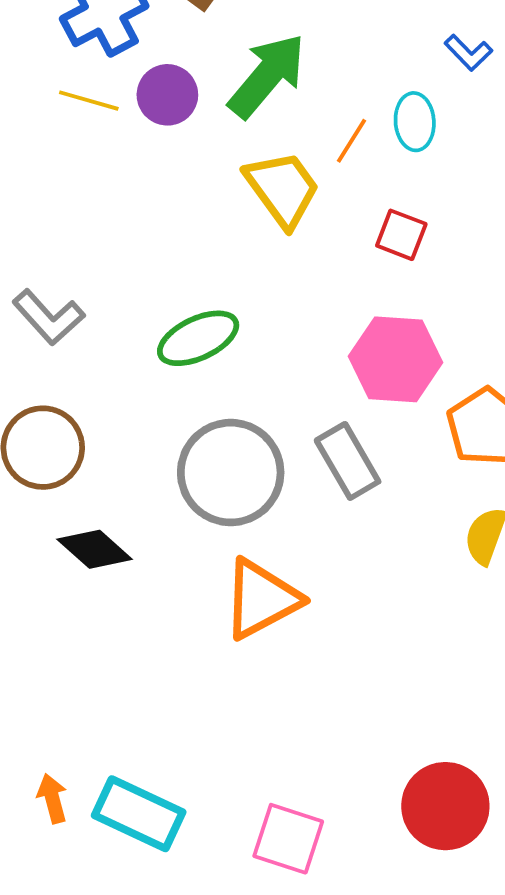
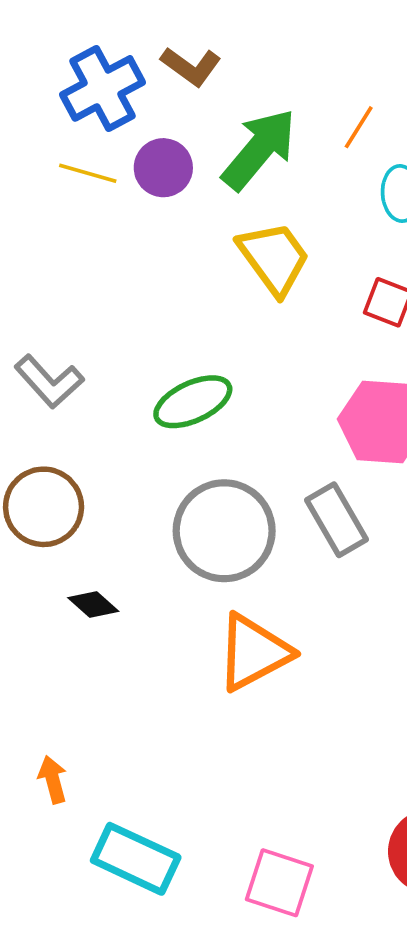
orange line: (351, 141) -> (359, 127), moved
black diamond: (95, 549) -> (93, 604), size x0.7
orange arrow: (52, 798) -> (53, 780), moved

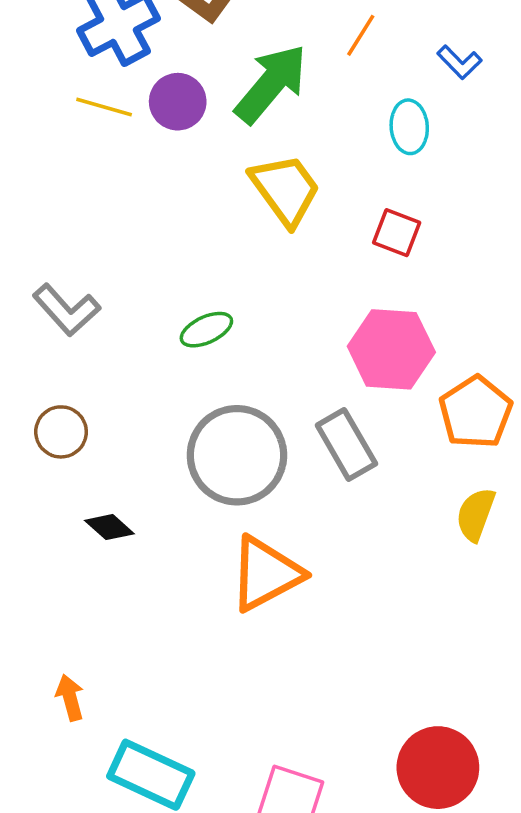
orange line: (359, 127) -> (361, 35), moved
green ellipse: (193, 402) -> (206, 330), size x0.7
brown circle: (44, 507) -> (61, 432), size x0.7

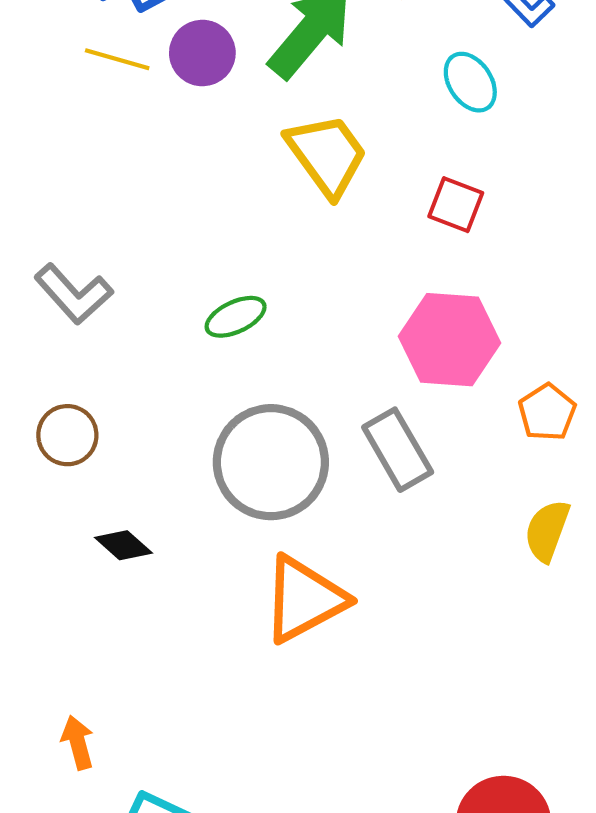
cyan ellipse: (409, 127) -> (470, 82), turned -30
orange pentagon: (476, 412) -> (547, 412), size x0.7

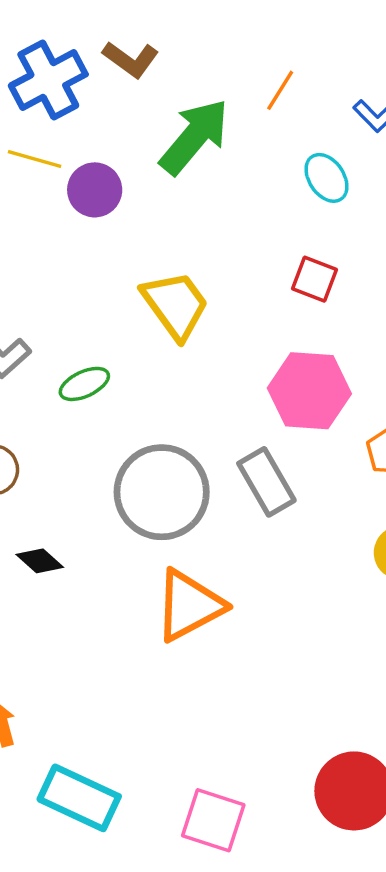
purple circle: (202, 53) -> (95, 190), moved
yellow trapezoid: (327, 155) -> (175, 305), moved
green ellipse: (236, 317) -> (84, 384), moved

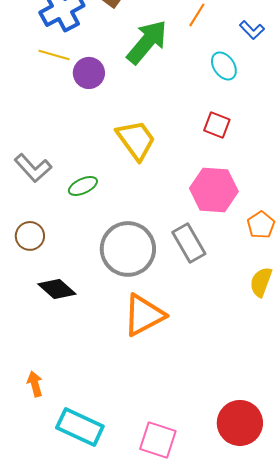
black diamond: (40, 561) -> (57, 289), size x1.4

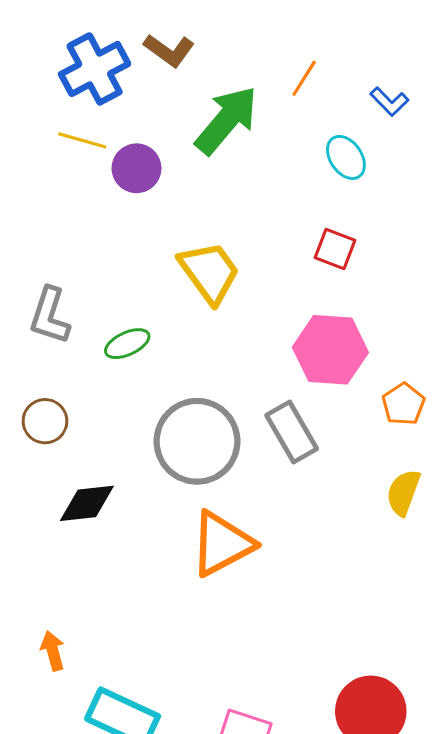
gray L-shape: (33, 168) -> (50, 316), turned 60
black diamond: (57, 289) -> (87, 503), turned -48

